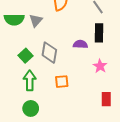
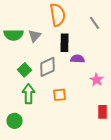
black rectangle: (99, 33) -> (64, 43), moved
gray diamond: (49, 53) -> (48, 67), turned 55
green circle: (31, 108) -> (14, 121), moved

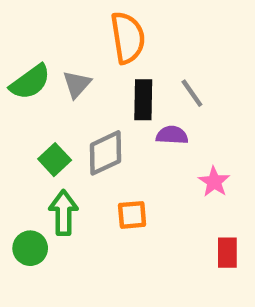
gray line: (94, 23) -> (192, 93), moved
green semicircle: (14, 35) -> (30, 82), turned -36
green circle: (14, 121) -> (30, 248), moved

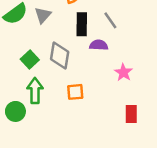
gray diamond: (106, 153) -> (60, 56), turned -56

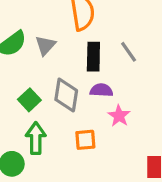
purple semicircle: (99, 45) -> (101, 90), moved
pink star: (123, 72) -> (119, 116), moved

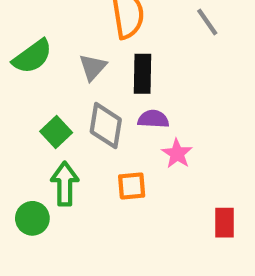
gray triangle: (45, 45) -> (93, 67), moved
gray line: (129, 52) -> (207, 22), moved

